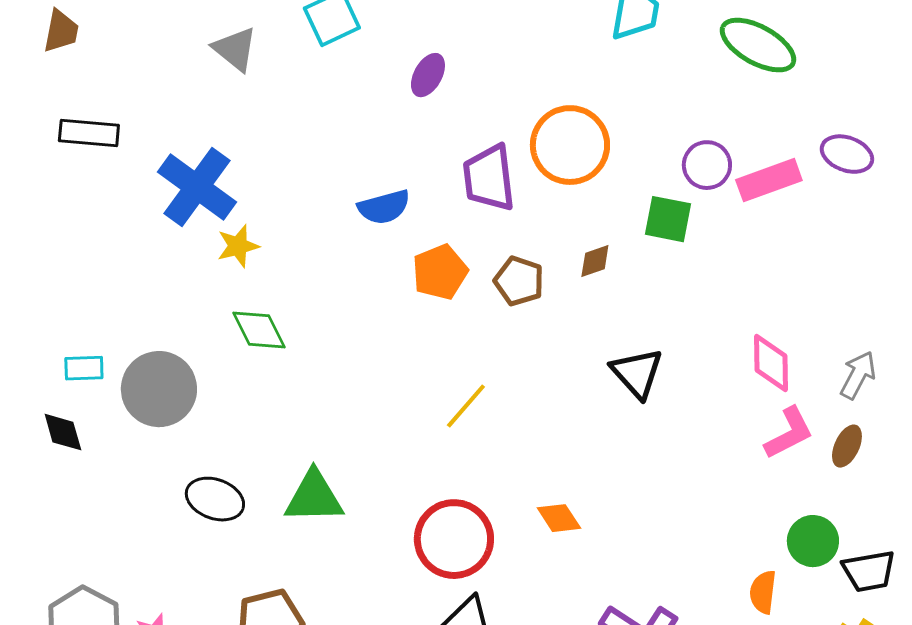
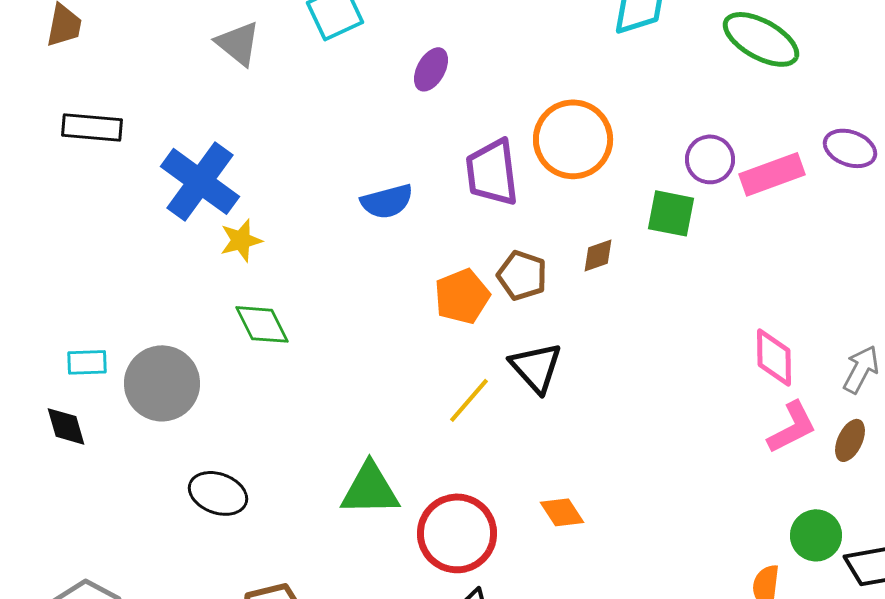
orange pentagon: (440, 272) -> (462, 296), moved
black triangle: (637, 373) -> (536, 367), moved
green triangle: (314, 497) -> (370, 489), moved

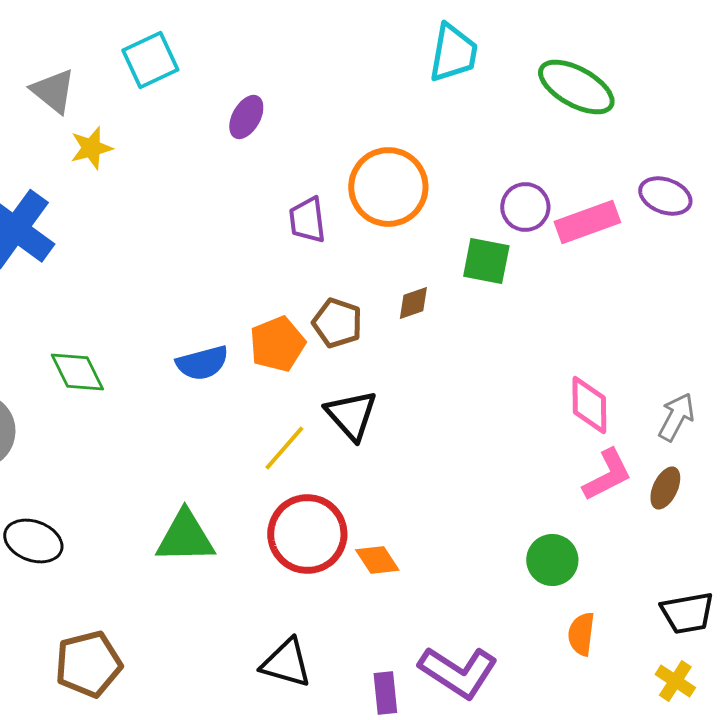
purple trapezoid: (492, 172) -> (307, 220), size x0.7
blue semicircle: (387, 201) -> (202, 363), moved
yellow star: (241, 240) -> (91, 148), moved
red circle: (457, 533) -> (307, 534), moved
green circle: (816, 535) -> (552, 560), moved

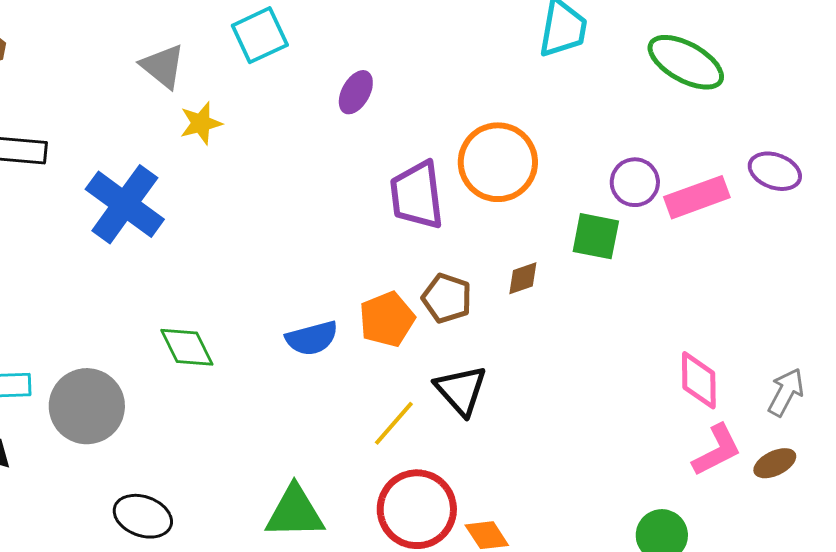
purple trapezoid: (307, 220) -> (417, 195), size x1.5
brown ellipse: (665, 488) -> (775, 463), turned 39

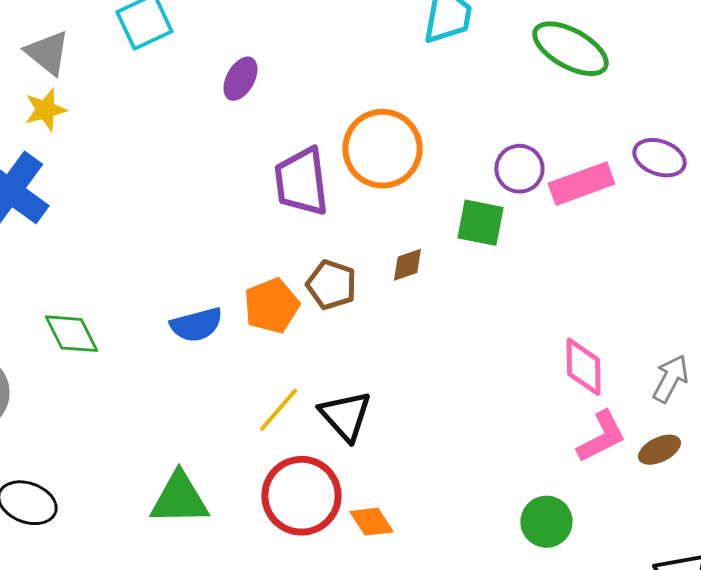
yellow star: (201, 123) -> (45, 110), moved
black triangle: (461, 390) -> (345, 416), moved

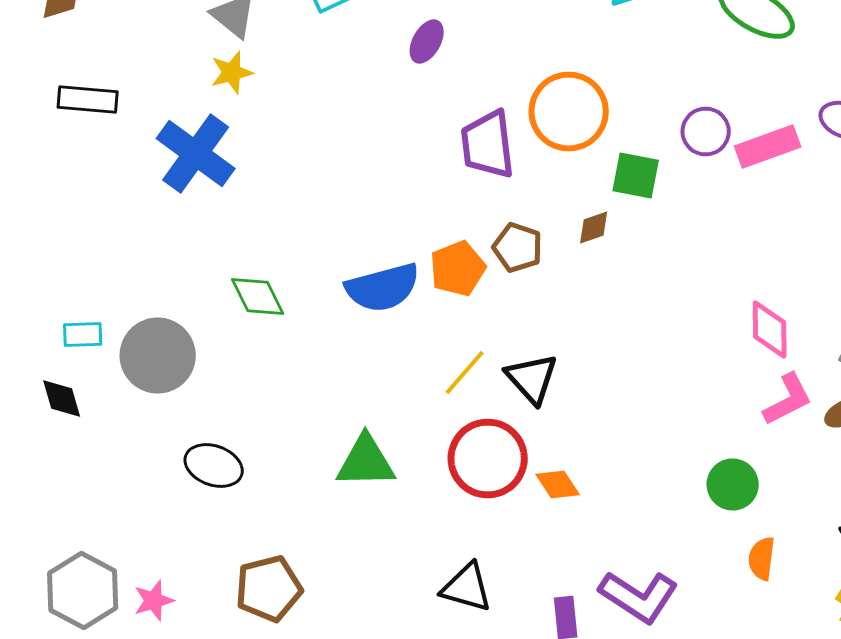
green square: (480, 223) -> (636, 176), moved
blue semicircle: (196, 325) -> (383, 288), size x1.4

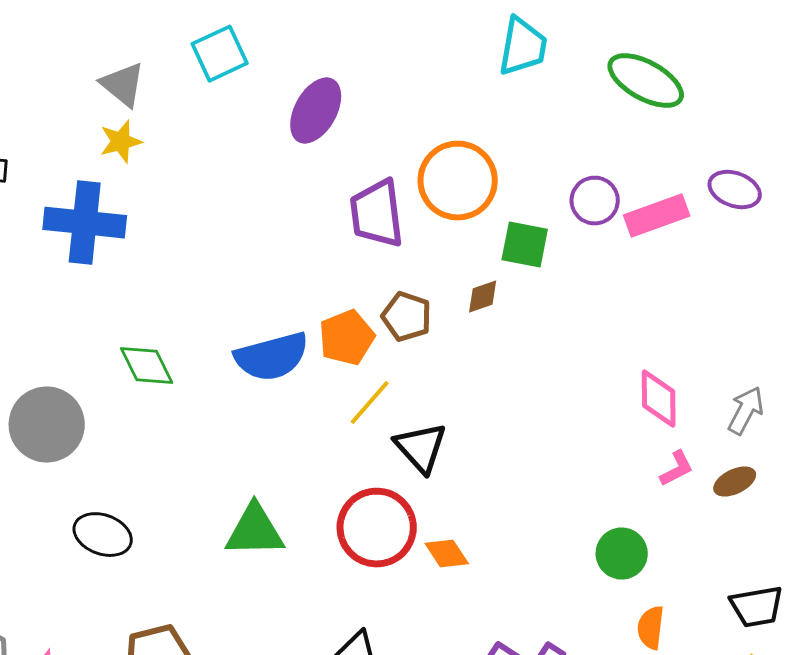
purple ellipse: (427, 42) -> (316, 111), size x1.5
blue cross: (196, 154) -> (85, 223), turned -30
yellow line: (465, 372) -> (370, 403), moved
pink L-shape: (788, 400) -> (677, 469), size x0.7

